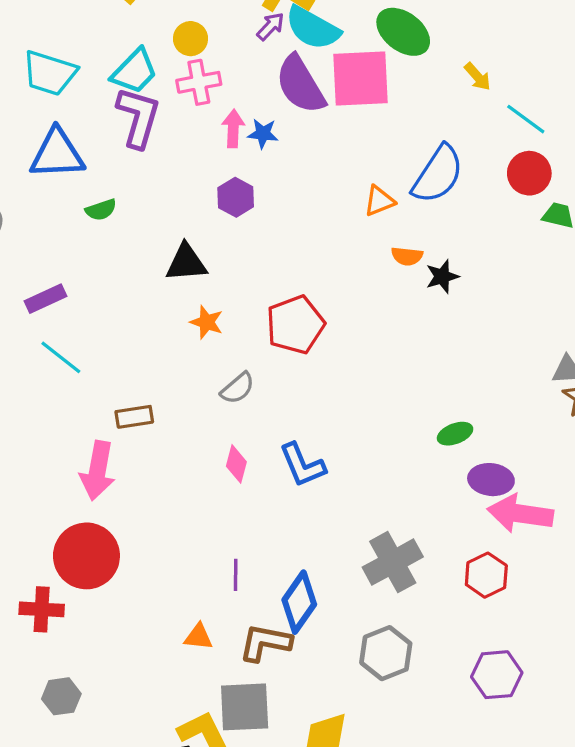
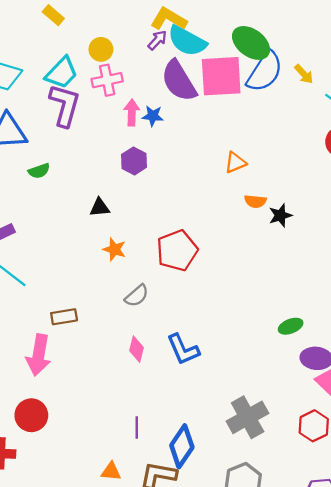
blue semicircle: (438, 174) -> (265, 71), moved
black triangle: (186, 263) -> (100, 208), size x0.7
red circle: (86, 556) -> (31, 415), size x0.7

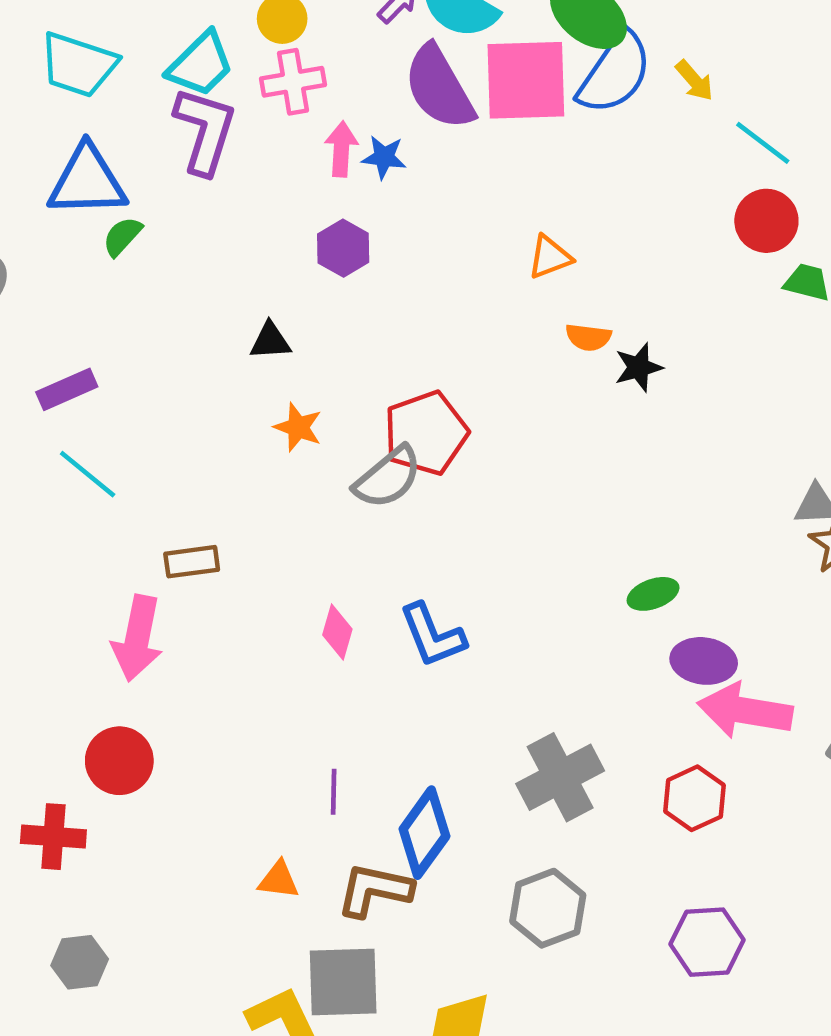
green semicircle: (39, 171) -> (122, 236), moved, turned 150
gray semicircle: (137, 296) -> (388, 477), moved, size x1.4

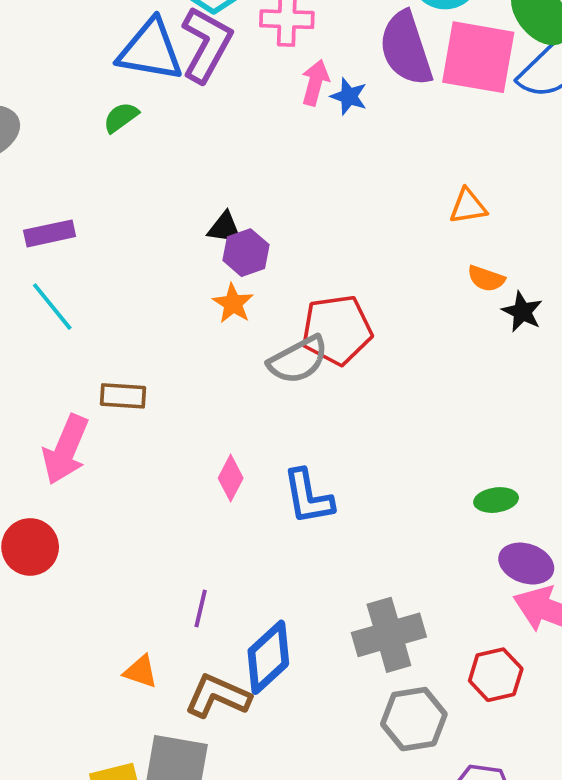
blue triangle: (87, 181) -> (150, 50), moved
purple hexagon: (343, 248) -> (246, 253), moved
black star: (639, 367) -> (522, 312), turned 30
gray hexagon: (548, 908) -> (414, 719), moved

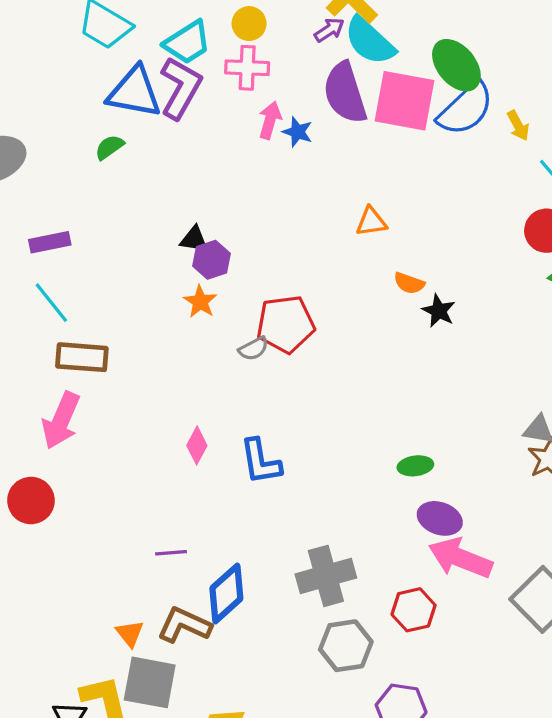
orange triangle: (468, 206) -> (371, 222), moved
gray semicircle: (298, 360) -> (254, 349), size x0.6
brown rectangle: (123, 396) -> (82, 357), moved, size x1.4
purple line: (201, 609) -> (171, 553), turned 72
orange triangle: (141, 672) -> (130, 633), moved, turned 32

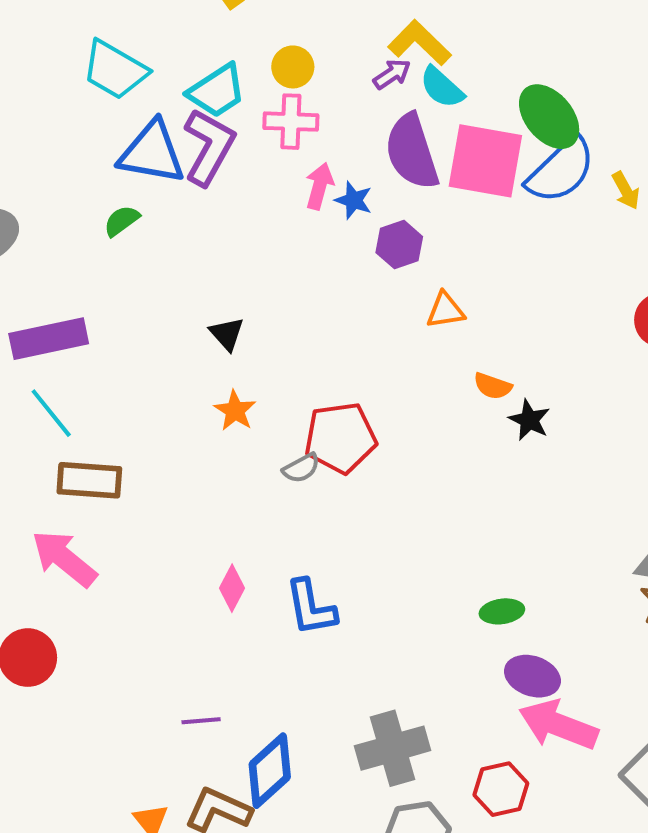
cyan semicircle: (370, 41) -> (442, 87), size x0.7
black triangle: (194, 239) -> (227, 334), turned 40
purple rectangle: (50, 242) -> (49, 339), size x1.5
purple hexagon: (211, 260) -> (399, 245), moved
pink arrow: (61, 421) -> (64, 559), turned 106

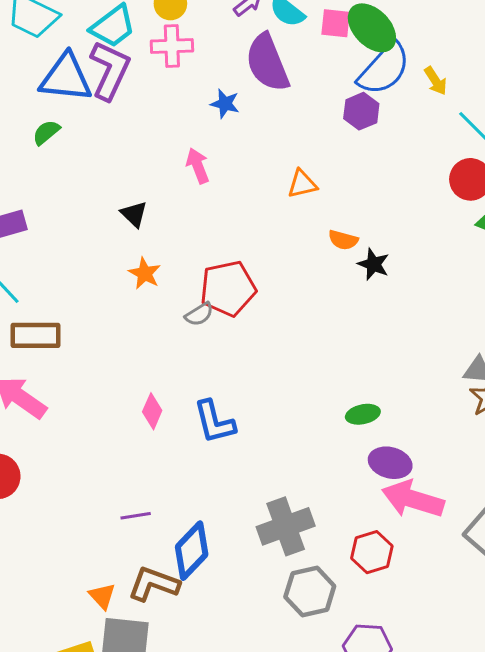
pink square: (485, 161) -> (336, 23), moved, size x0.5
pink arrow: (319, 186) -> (198, 166), moved, turned -32
purple hexagon: (399, 245) -> (361, 111), moved

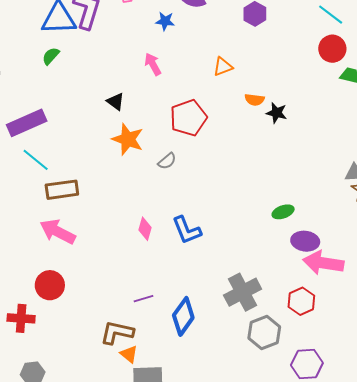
orange star: (145, 273) -> (128, 139), size x1.5
red pentagon: (228, 288) -> (188, 118), moved
brown L-shape: (154, 584) -> (117, 333), moved

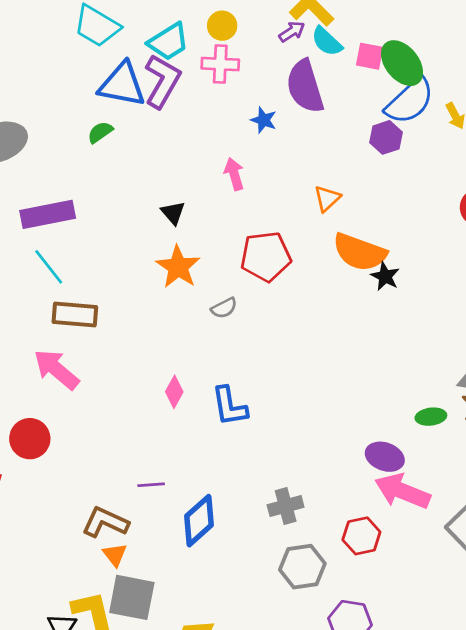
orange triangle: (223, 67) -> (327, 198), turned -35
orange semicircle: (255, 100) -> (360, 252), size x2.0
green ellipse: (283, 212) -> (431, 417), moved
gray cross: (243, 292) -> (286, 506), size x0.7

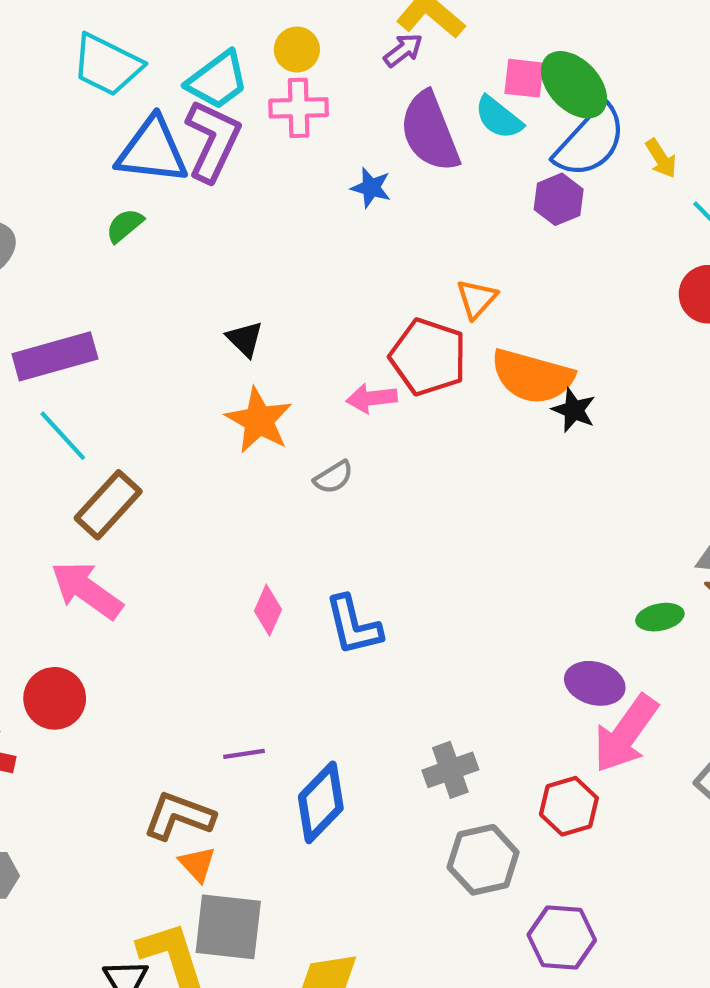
cyan semicircle: (327, 42) -> (499, 118), moved
pink arrow: (234, 174) -> (372, 398), moved, turned -76
red pentagon: (266, 257) -> (428, 357), moved, turned 30
brown rectangle: (75, 314) -> (108, 505), turned -48
pink arrow: (402, 491) -> (626, 734), turned -72

